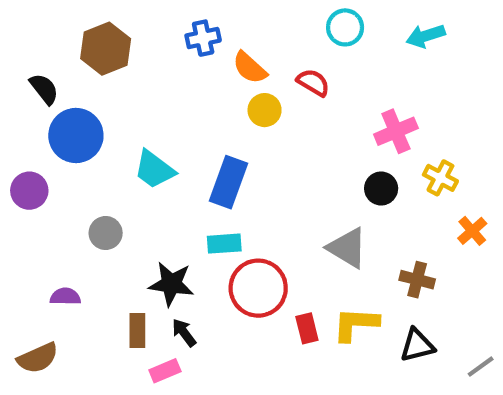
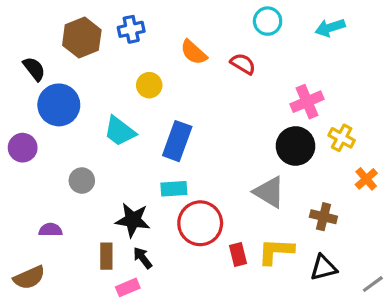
blue cross: (203, 38) -> (131, 29), moved
yellow circle: (265, 110) -> (149, 85), moved
black circle: (381, 188) -> (296, 146), size x1.5

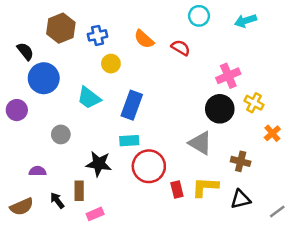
blue cross: (131, 29) -> (97, 35), moved
black arrow: (143, 258) -> (57, 201), moved

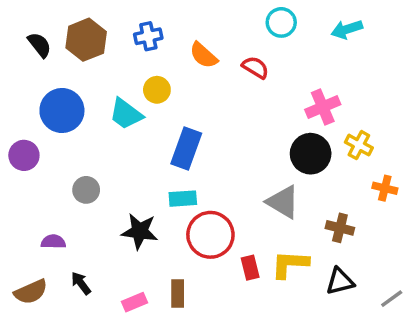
blue cross: (97, 35) -> (148, 36), moved
black semicircle: (25, 51) -> (40, 45), moved
cyan trapezoid: (89, 98) -> (126, 114), moved
orange cross: (272, 133) -> (385, 188), turned -35
brown rectangle: (79, 191) -> (178, 294), moved

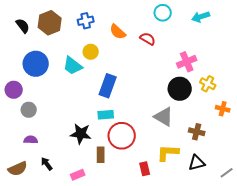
gray circle: (86, 190) -> (29, 110), moved
red rectangle: (250, 268) -> (145, 169), moved
brown rectangle: (178, 294) -> (101, 155), moved

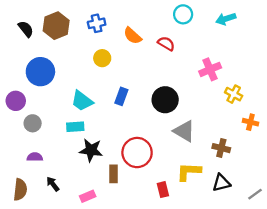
cyan trapezoid: (73, 66) -> (82, 101), moved
blue rectangle: (108, 86) -> (121, 96), size x0.7
black circle: (180, 89) -> (165, 100), moved
cyan rectangle: (106, 115) -> (75, 127), moved
brown semicircle: (18, 169) -> (20, 190), turned -60

